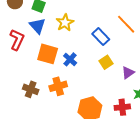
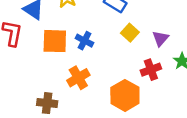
brown cross: (31, 89) -> (47, 103), moved
red cross: (122, 107) -> (151, 70), moved

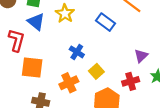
yellow square: (130, 33) -> (96, 71), moved
orange square: (55, 41) -> (32, 68), moved

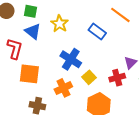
blue cross: (77, 52) -> (71, 59), size x1.5
red cross: (131, 81) -> (117, 78), moved

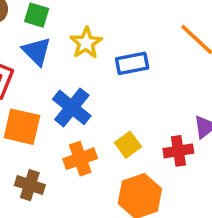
blue rectangle: (97, 31) -> (132, 63), moved, turned -54
blue cross: (71, 59) -> (72, 107), moved

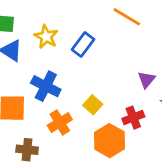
blue rectangle: (132, 63) -> (83, 44), turned -30
red cross: (178, 151) -> (133, 118), moved

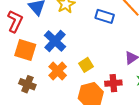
blue rectangle: (83, 44) -> (105, 16), moved, turned 54
orange cross: (60, 122) -> (58, 71), turned -30

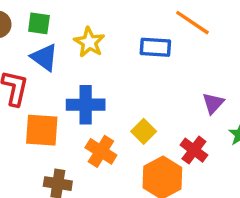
blue cross: (55, 41) -> (86, 105), turned -30
red cross: (113, 83) -> (194, 150), turned -35

